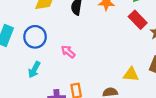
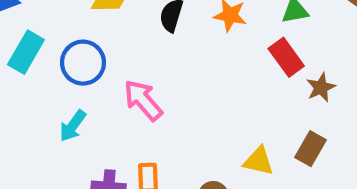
pink arrow: (68, 52) -> (143, 100), size x1.5

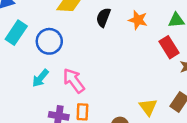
pink arrow: (143, 100) -> (74, 81), moved
yellow triangle: (259, 161) -> (148, 107), turned 36

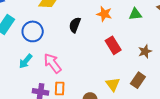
black semicircle: (103, 17) -> (75, 25), moved
red rectangle: (169, 47) -> (113, 45), moved

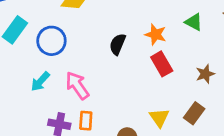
orange star: (104, 14) -> (156, 34), moved
green triangle: (135, 14) -> (194, 22), turned 32
black semicircle: (75, 25) -> (118, 44), moved

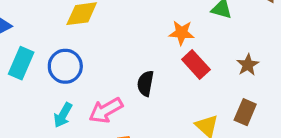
black semicircle: (118, 44) -> (145, 83), moved
pink arrow: (77, 85) -> (106, 110), turned -72

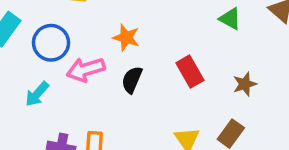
orange star: (182, 33) -> (126, 38), moved
pink arrow: (106, 110) -> (86, 70), moved

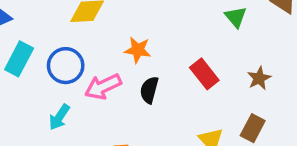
green triangle: (230, 19) -> (236, 17), turned 30

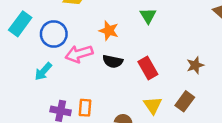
green triangle: (236, 17) -> (148, 16), moved
red rectangle: (204, 74) -> (148, 68), moved
black semicircle: (149, 90) -> (113, 61), turned -102

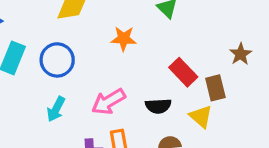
pink arrow: (79, 54) -> (108, 102), moved
black semicircle: (113, 61) -> (158, 106), moved
brown rectangle: (185, 101) -> (215, 88), moved, turned -36

